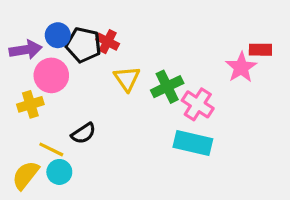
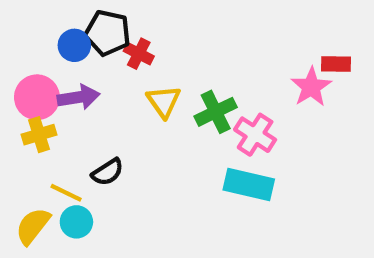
black pentagon: (83, 45) -> (108, 33), moved
purple arrow: (26, 50) -> (78, 97), moved
pink circle: (51, 75) -> (37, 97), moved

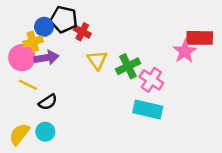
red rectangle: (336, 64) -> (200, 38), size x1.5
yellow cross: (39, 135) -> (33, 42), moved
black semicircle: (108, 172) -> (48, 102), moved
yellow line: (66, 193) -> (28, 85), moved

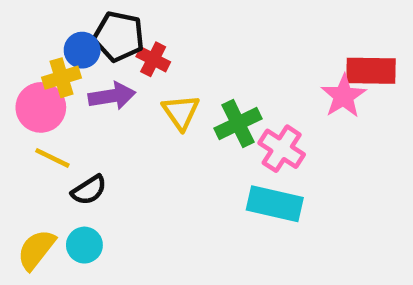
purple arrow: (47, 58) -> (112, 96), moved

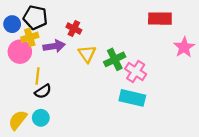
black pentagon: (119, 36) -> (35, 17), moved
blue circle: (82, 50) -> (12, 24), moved
red rectangle: (371, 71) -> (160, 19), moved
pink star: (344, 96) -> (184, 47), moved
yellow line: (52, 158) -> (37, 76), moved, turned 70

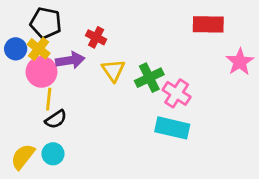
blue circle: (12, 24) -> (16, 49), moved
yellow cross: (30, 37) -> (39, 49), turned -35
pink circle: (20, 52) -> (41, 72), moved

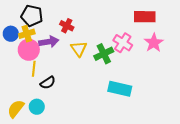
yellow cross: (39, 49) -> (27, 34), turned 35
pink star: (240, 62) -> (154, 43), moved
pink cross: (177, 93) -> (123, 43), moved
black semicircle: (56, 119) -> (48, 83), moved

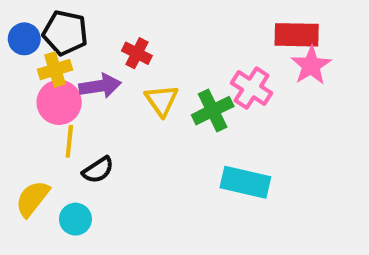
blue circle: (11, 34) -> (24, 39), moved
pink star: (154, 43) -> (311, 65), moved
yellow semicircle: (16, 109) -> (32, 199), moved

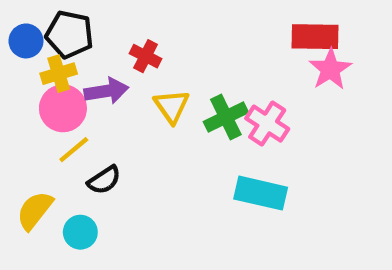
pink cross: (252, 88) -> (267, 124), moved
yellow line: (69, 141) -> (74, 150), turned 44

